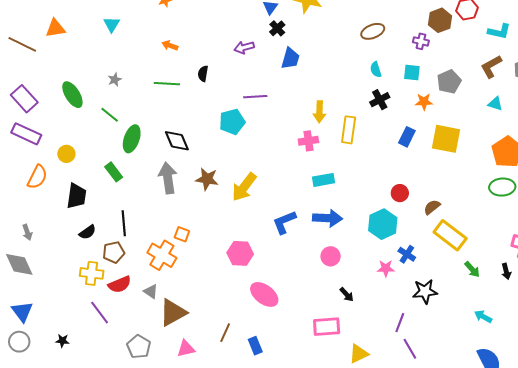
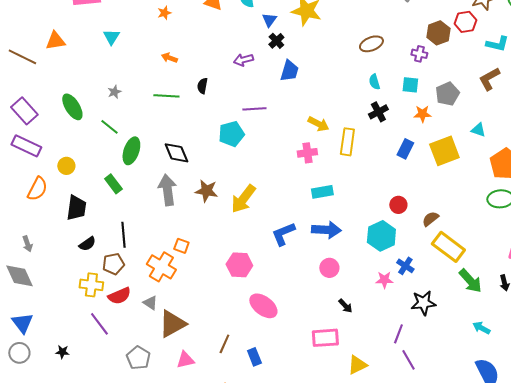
cyan triangle: (495, 104) -> (478, 130), moved
yellow arrow: (319, 112) -> (318, 124), turned -65
yellow square: (446, 139) -> (444, 151), turned -32
green arrow: (472, 269) -> (470, 281), size x1.5

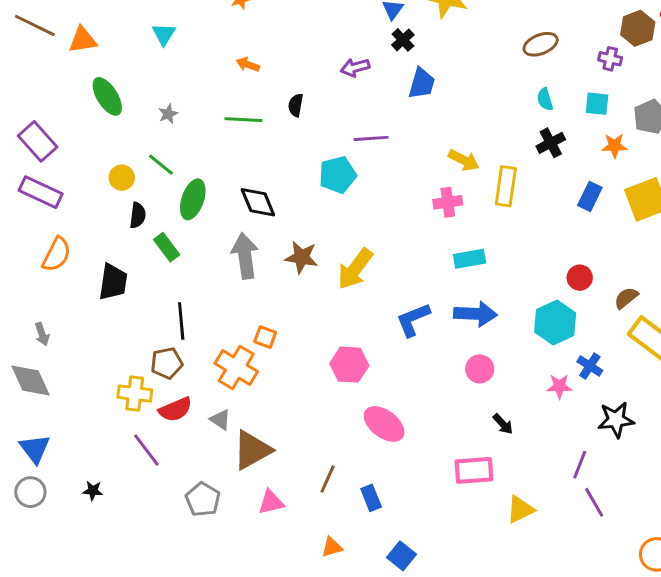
brown line: (22, 57) -> (35, 25), moved
green ellipse: (72, 107) -> (107, 96), moved
yellow circle: (66, 166) -> (122, 178), moved
black semicircle: (87, 244) -> (138, 215), moved, turned -48

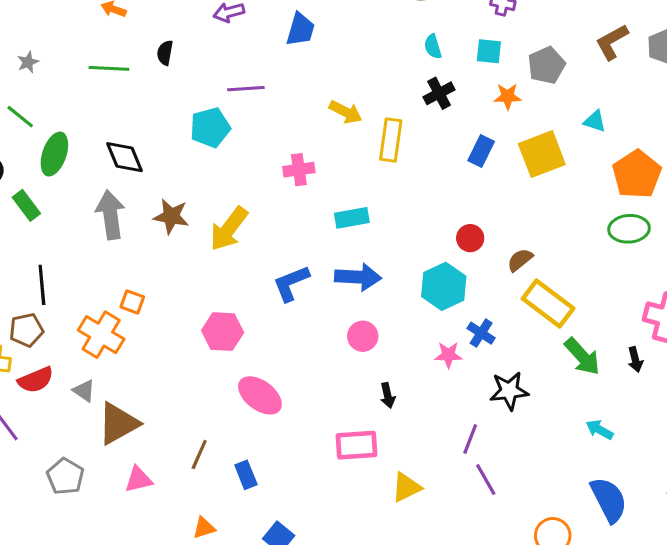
pink cross: (448, 202) -> (299, 170), moved
black arrow: (503, 424) -> (388, 395), turned 30

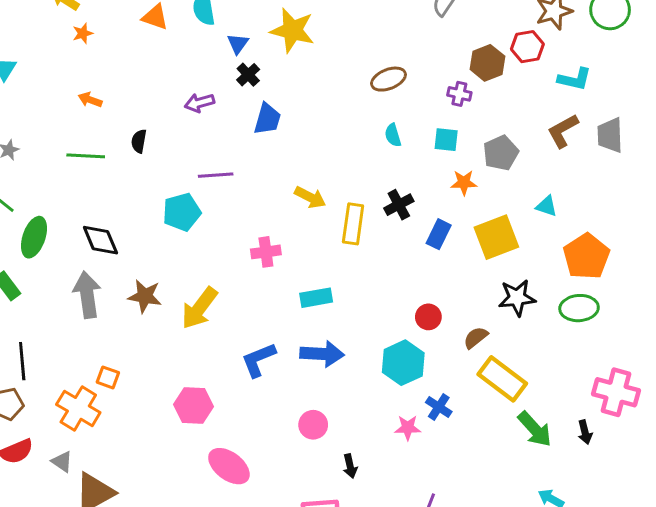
black cross: (439, 93) -> (399, 205), moved
pink circle: (363, 336) -> (313, 425), moved
black star: (509, 391) -> (517, 298), moved

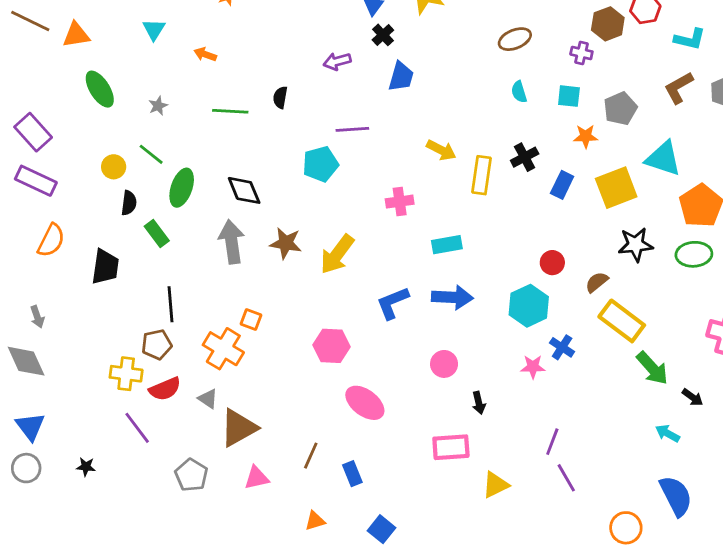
orange arrow: (90, 100) -> (205, 54), moved
cyan triangle: (547, 206) -> (663, 158), size x1.8
black arrow: (585, 432) -> (693, 397), moved, turned -40

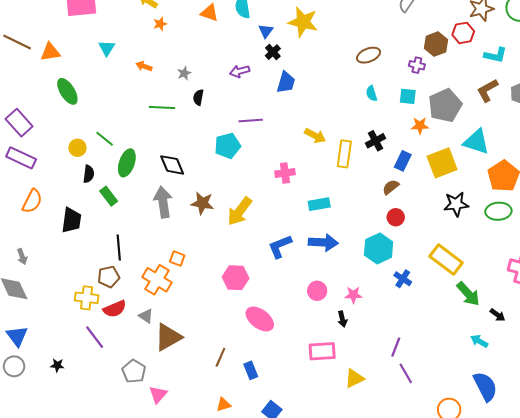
gray star: (158, 106) -> (184, 73), moved
gray pentagon: (620, 109) -> (445, 105), size x1.4
brown semicircle: (597, 282) -> (391, 187), moved
pink star: (533, 367) -> (353, 295), moved
pink triangle: (257, 478) -> (158, 395), moved, turned -36

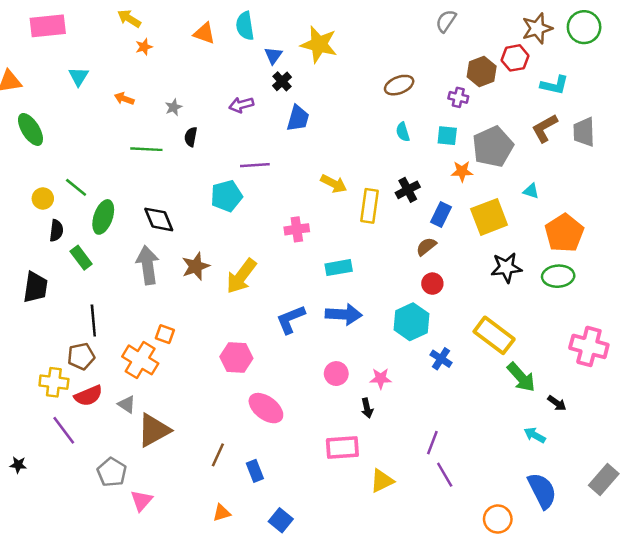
cyan triangle: (476, 142) -> (531, 191), size x0.5
brown star: (202, 203) -> (196, 266), turned -30

